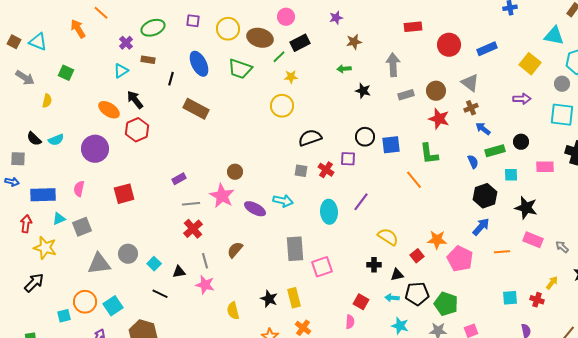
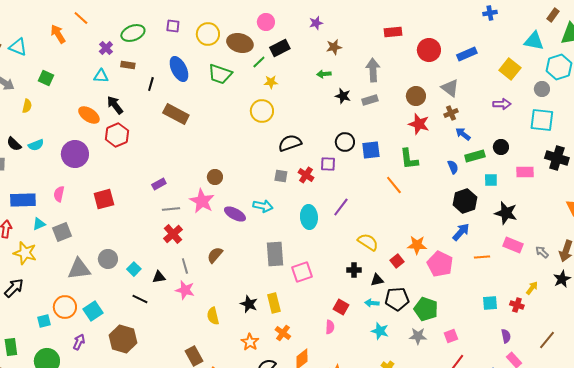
cyan triangle: (121, 71) -> (101, 76), turned 35
gray rectangle: (406, 95) -> (370, 100), moved

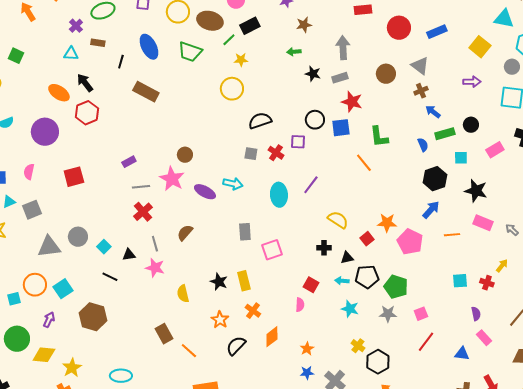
red star: (419, 124) -> (352, 102), moved
pink rectangle: (525, 172) -> (495, 150), turned -30
gray rectangle: (275, 254) -> (245, 232), size x0.7

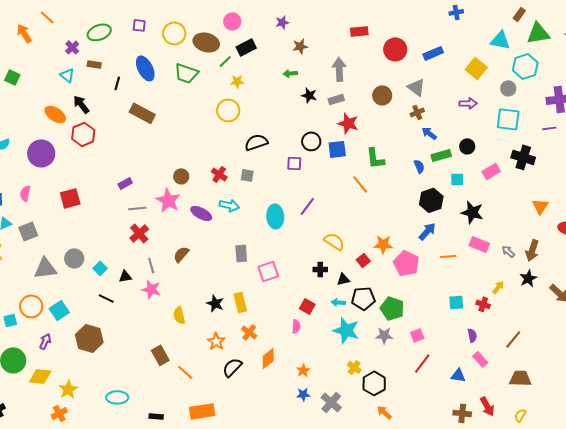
cyan triangle: (71, 54) -> (67, 75), turned 35
red cross: (276, 153) -> (219, 174), moved
cyan star: (350, 309) -> (346, 330), size x1.5

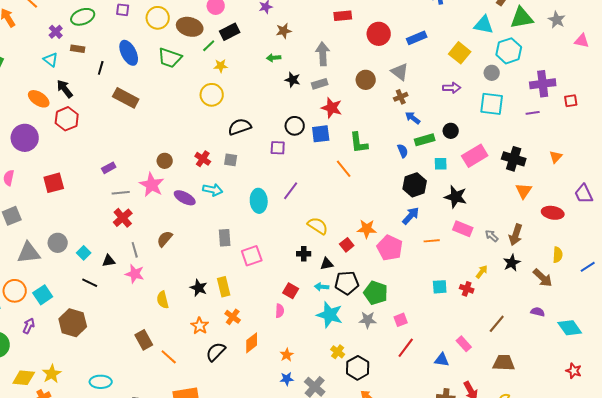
black cross: (523, 157) -> (514, 159), moved
pink rectangle: (491, 171) -> (475, 156), size x1.4
purple semicircle: (472, 335) -> (538, 312), moved, turned -64
yellow diamond: (40, 376) -> (24, 378), moved

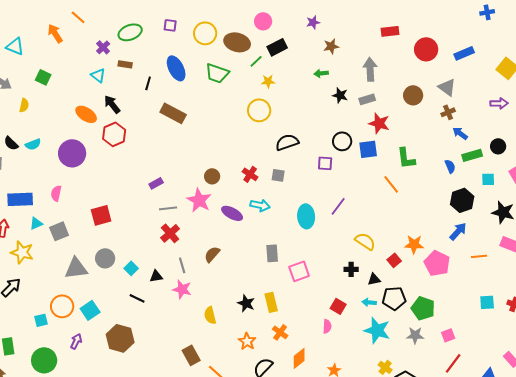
red square: (54, 183) -> (101, 215), moved

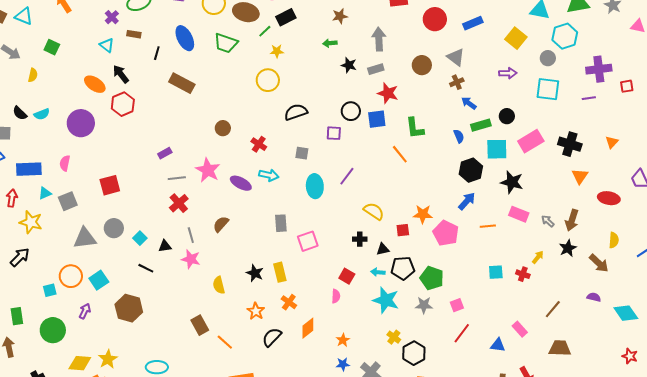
gray square: (278, 175) -> (302, 153), moved
brown circle: (212, 176) -> (223, 128), moved
cyan square: (488, 179) -> (497, 149), size x1.6
red square: (394, 260) -> (403, 230), turned 32

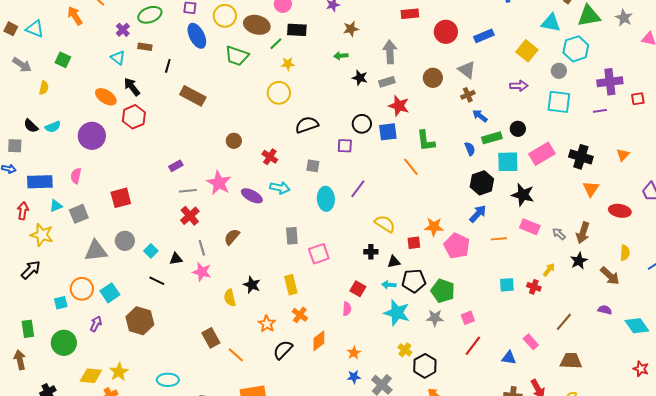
black rectangle: (286, 17) -> (297, 30), turned 30
blue ellipse: (185, 38) -> (197, 36), moved
black star: (255, 273) -> (252, 285), moved

